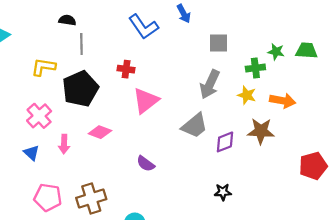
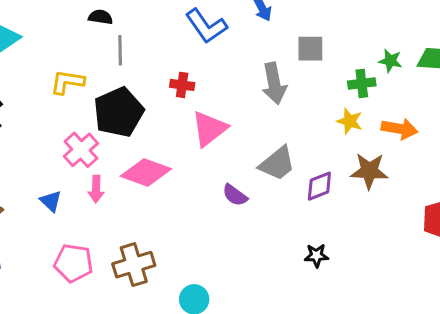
gray arrow: (210, 84) -> (274, 83), moved, turned -36
pink cross: (39, 116) -> (81, 150), moved
pink diamond: (100, 132) -> (146, 173), size x1.5
purple semicircle: (146, 164) -> (235, 195), moved

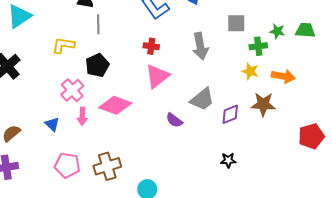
gray square: (310, 49) -> (236, 23), moved
red cross: (182, 85) -> (151, 46), moved
black pentagon: (119, 112) -> (97, 65), size x0.7

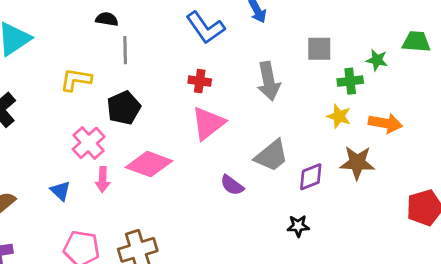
green trapezoid: (305, 30) -> (416, 42), moved
black star: (228, 160) -> (298, 226), moved

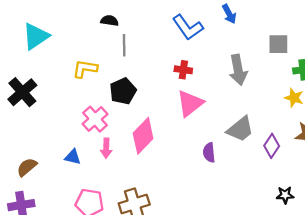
pink diamond: (149, 164) -> (143, 136), turned -66
purple diamond: (311, 177) -> (272, 146), turned -35
purple semicircle: (232, 185) -> (209, 153), turned 48
blue triangle: (60, 191) -> (73, 157), turned -30
black star: (298, 226) -> (285, 195), moved

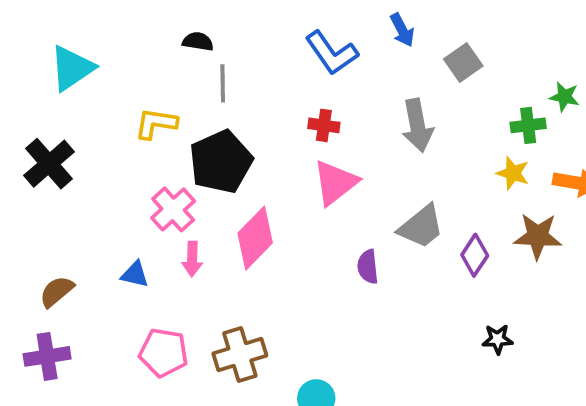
gray square: (278, 44) -> (463, 62), moved, turned -35
black pentagon: (123, 91) -> (221, 162), size x1.4

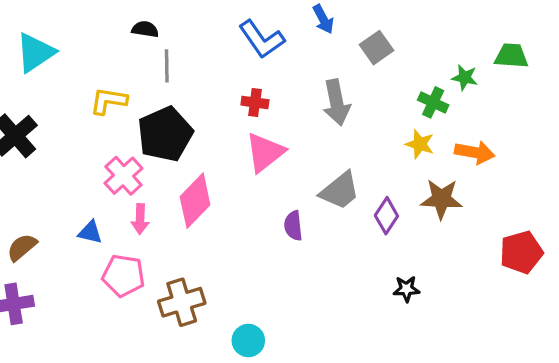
green cross: (528, 125) -> (433, 102), turned 32
pink pentagon: (164, 353) -> (123, 276), moved

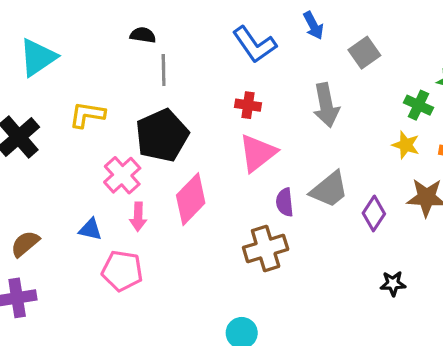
yellow L-shape: (108, 101) -> (87, 115), moved
purple semicircle: (293, 226) -> (285, 202), moved
brown cross: (182, 302) -> (266, 248), moved

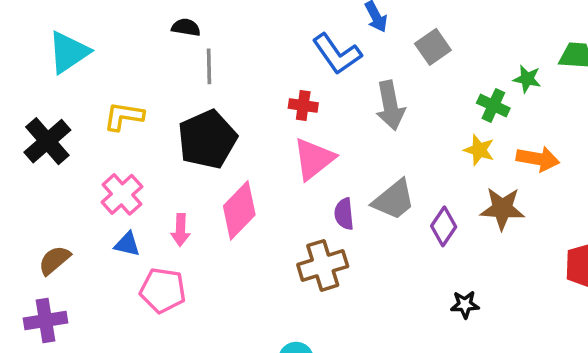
blue L-shape: (254, 45) -> (337, 54), moved
pink cross: (122, 175) -> (122, 194), moved

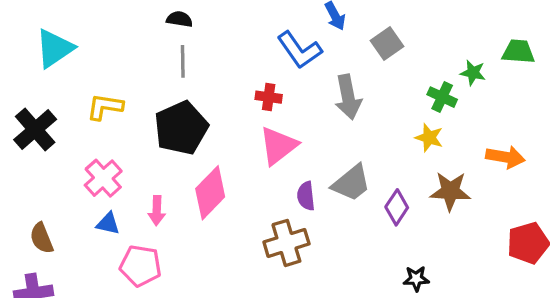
black semicircle: (186, 27) -> (179, 19), moved
orange arrow: (538, 159) -> (505, 157), moved
brown semicircle: (54, 260) -> (42, 238), turned -72

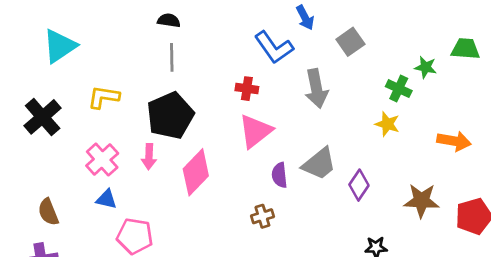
brown star: (450, 191) -> (421, 201), moved
pink arrow: (157, 211) -> (149, 157), moved
brown cross: (286, 243) -> (262, 216), size x0.6

